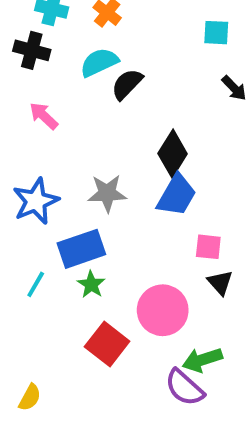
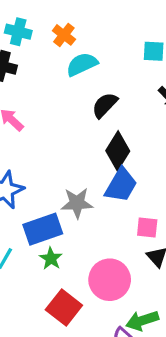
cyan semicircle: (99, 62) -> (82, 64), moved
black semicircle: (127, 84) -> (105, 105), moved
gray star: (107, 193) -> (77, 203), moved

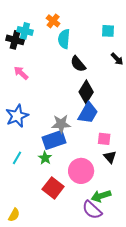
cyan cross: (18, 32) -> (25, 31), moved
cyan semicircle: (82, 64) -> (64, 39), turned -60
black semicircle: (105, 105) -> (78, 64), turned -84
blue rectangle: (43, 229) -> (54, 140), moved

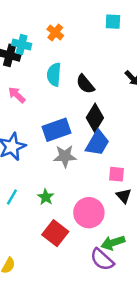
cyan square: (108, 31) -> (113, 22), moved
cyan semicircle: (64, 39) -> (54, 74), moved
blue rectangle: (54, 140) -> (56, 130), moved

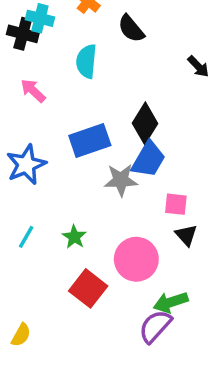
black semicircle: (85, 84) -> (131, 29), moved
gray star: (65, 156) -> (121, 180), moved
purple semicircle: (102, 260) -> (155, 326), turned 90

